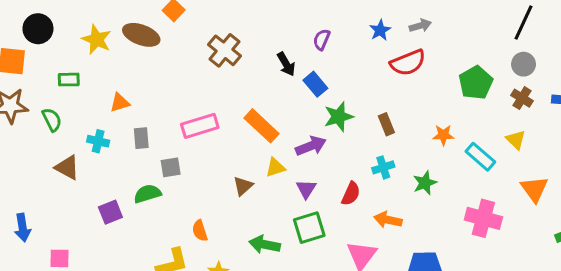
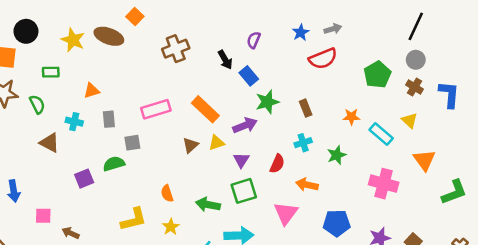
brown cross: (224, 50) -> (176, 49), turned 30
brown triangle: (243, 186) -> (191, 145), moved
orange semicircle: (200, 231) -> (167, 193), moved

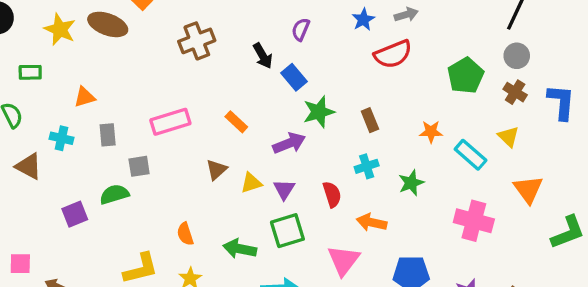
orange rectangle: (205, 109) -> (236, 122), size x0.6
yellow triangle: (217, 143) -> (251, 183), moved
red semicircle: (277, 164) -> (332, 194), turned -42

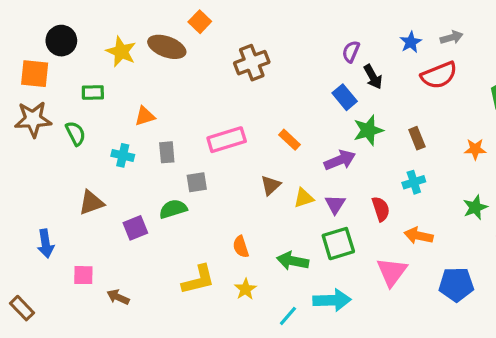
black arrow: (263, 56) -> (373, 77), moved
brown triangle: (29, 166) -> (91, 203), moved, turned -48
green star: (411, 183) -> (475, 207), moved

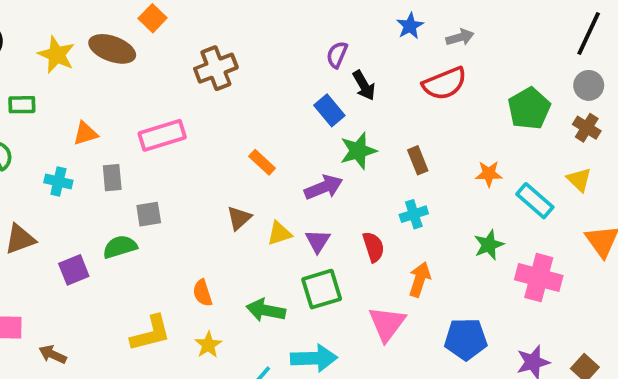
blue star: (411, 42) -> (410, 26), moved
pink rectangle: (227, 140) -> (162, 135), moved
orange arrow: (419, 236) -> (420, 279), turned 96

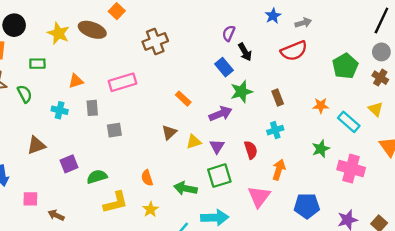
green semicircle: (120, 247) -> (97, 177), moved

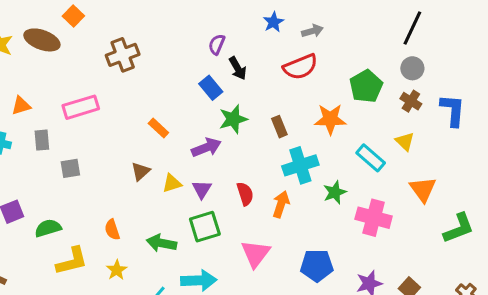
orange star: (321, 106) -> (330, 119), moved, size x1.5
cyan cross: (275, 130) -> (300, 165), moved, size x1.6
orange arrow: (279, 170) -> (281, 204), moved

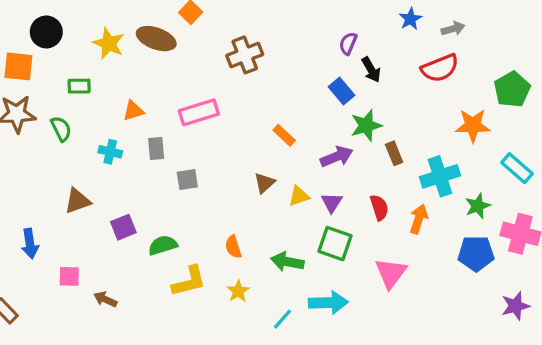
brown rectangle: (279, 127) -> (394, 153), moved
green square: (205, 227) -> (335, 244), turned 36
blue pentagon: (317, 265) -> (476, 253), moved

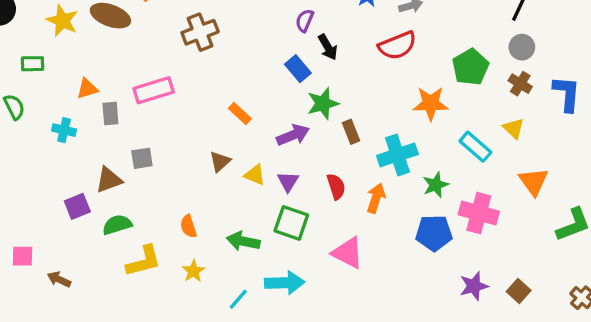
gray rectangle: (156, 148) -> (110, 113), moved
yellow triangle: (299, 196) -> (255, 175), turned 40
brown triangle: (77, 201) -> (109, 180), moved
pink triangle: (391, 273) -> (348, 253), turned -40

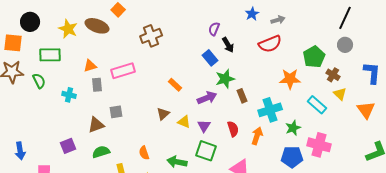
green rectangle: (32, 64) -> (50, 55), size x1.5
brown cross: (520, 84) -> (333, 75), moved
orange triangle: (87, 89) -> (90, 66), moved
orange triangle: (534, 182) -> (366, 110), moved
purple square: (77, 206) -> (68, 146), moved

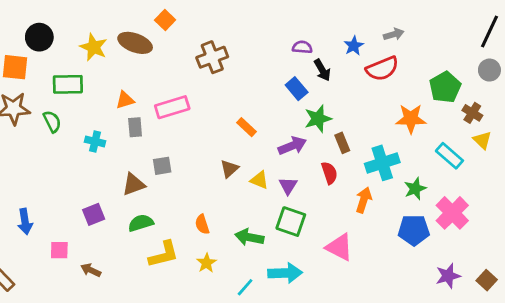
blue star: (252, 14) -> (354, 46), moved
purple semicircle: (214, 29) -> (302, 47), turned 72
red semicircle: (233, 129) -> (329, 173), moved
pink cross: (319, 145) -> (452, 213), turned 30

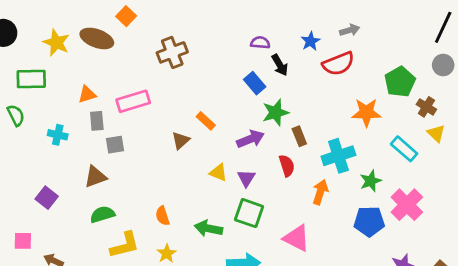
gray square: (162, 166) -> (115, 145), moved
brown triangle: (229, 169) -> (181, 140), moved
purple square: (94, 214) -> (47, 198), moved, turned -30

